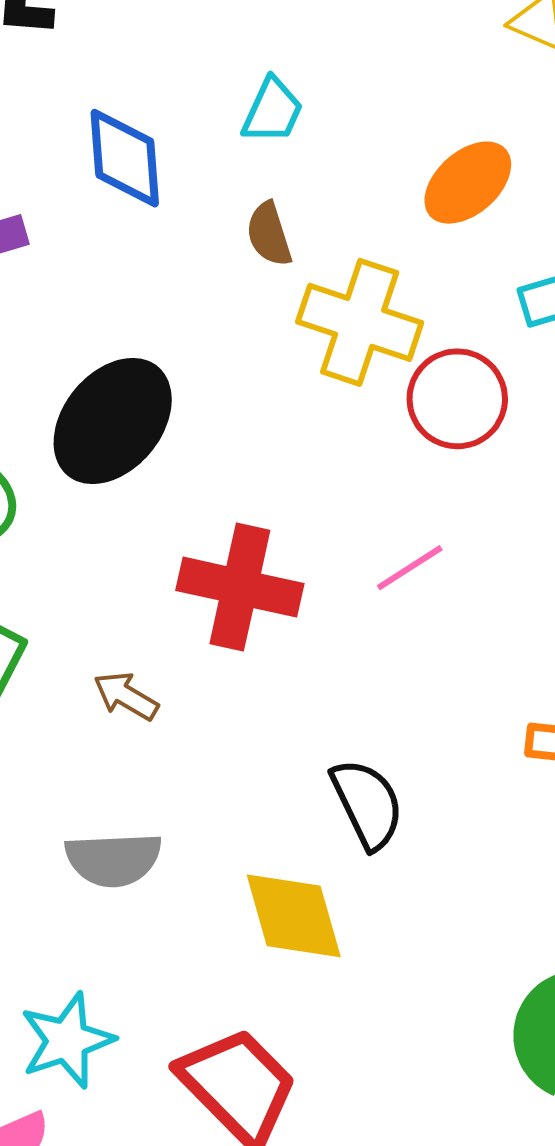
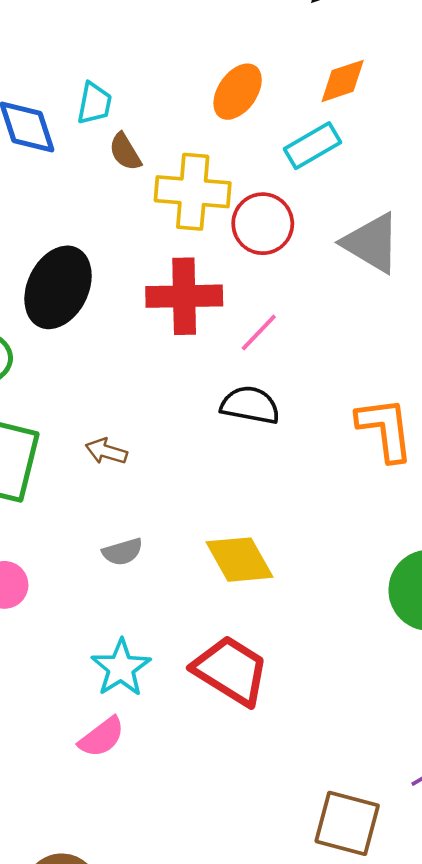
cyan trapezoid: (272, 111) -> (94, 103), moved
red cross: (240, 587) -> (184, 296), moved
black semicircle: (367, 804) -> (250, 405), moved, turned -40
gray semicircle: (113, 859) -> (122, 552), size x0.7

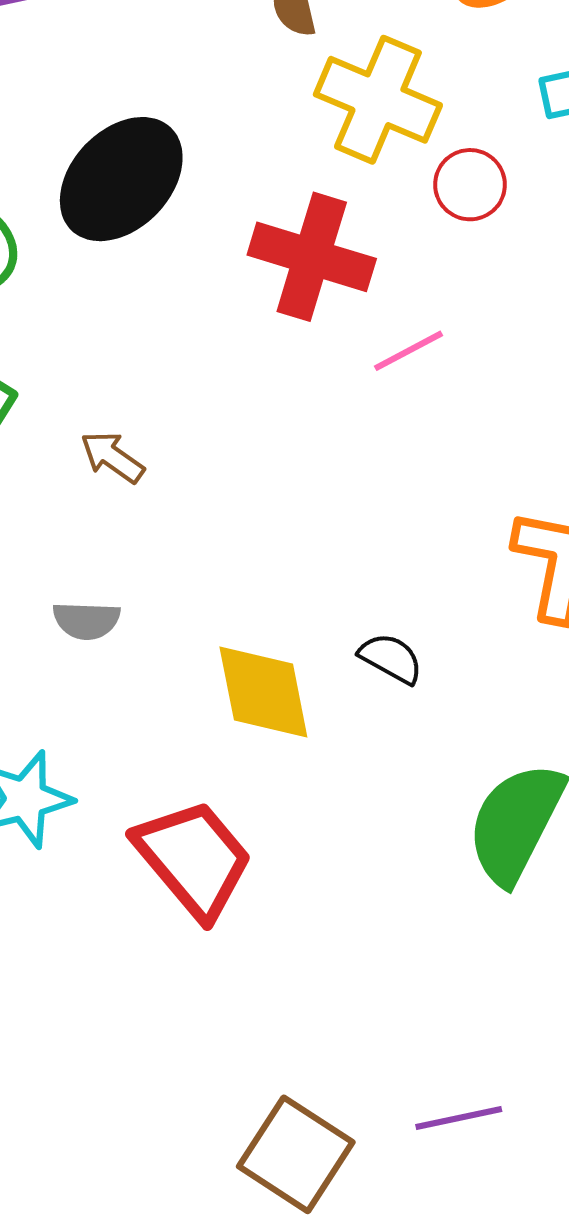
red circle: (263, 224) -> (470, 185), size x0.7
black semicircle: (250, 405) -> (391, 658), moved, size x0.7

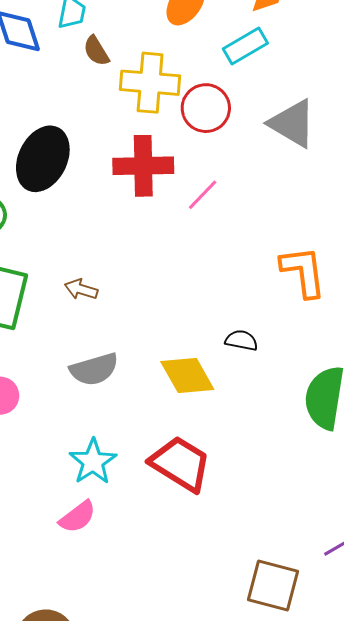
red circle: (470, 185) -> (206, 108), size x1.4
gray semicircle: (86, 620) -> (94, 369), size x1.5

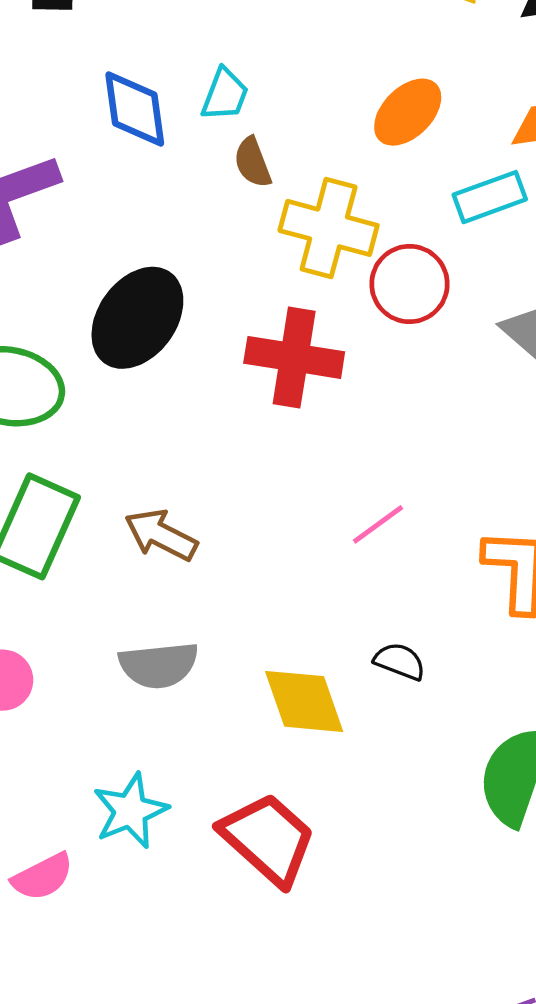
pink line: (203, 195) -> (378, 524), moved
brown arrow: (81, 289) -> (161, 535), size x1.4
pink semicircle: (78, 517) -> (43, 877), moved

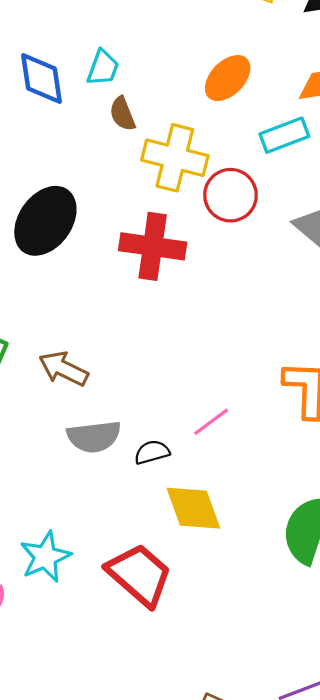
pink line: (378, 524) -> (211, 422), moved
black semicircle: (400, 661) -> (152, 452), moved, turned -36
gray semicircle: (159, 665) -> (94, 437), moved
yellow diamond: (304, 701) -> (193, 508), moved

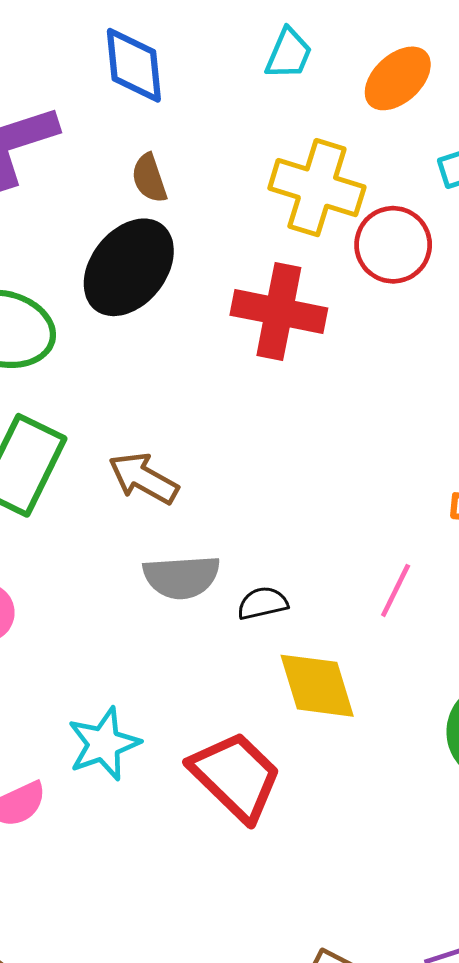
cyan trapezoid: (103, 68) -> (289, 54), moved
brown semicircle: (122, 114) -> (149, 178), moved
pink line: (211, 422) -> (396, 590), moved, turned -30

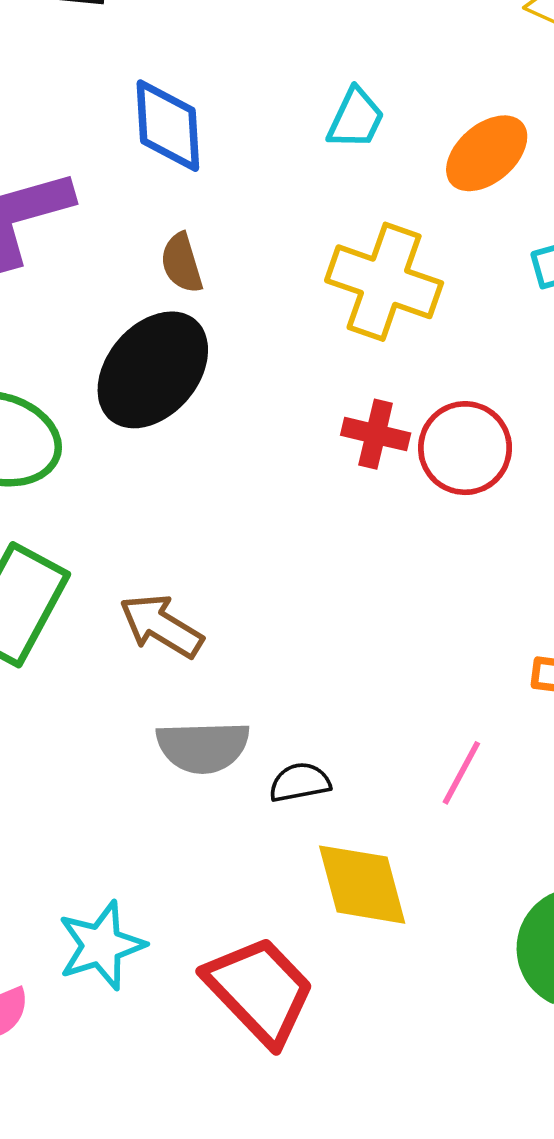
red circle: (393, 245) -> (465, 448), moved
red cross: (279, 312) -> (376, 434), moved, size x0.6

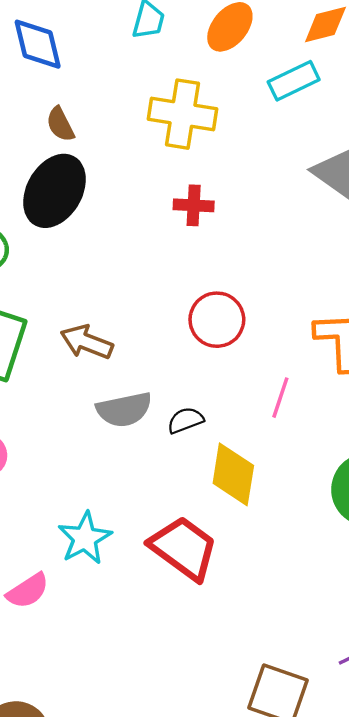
red circle: (465, 448) -> (217, 320), moved
yellow diamond: (362, 885) -> (233, 474), turned 34

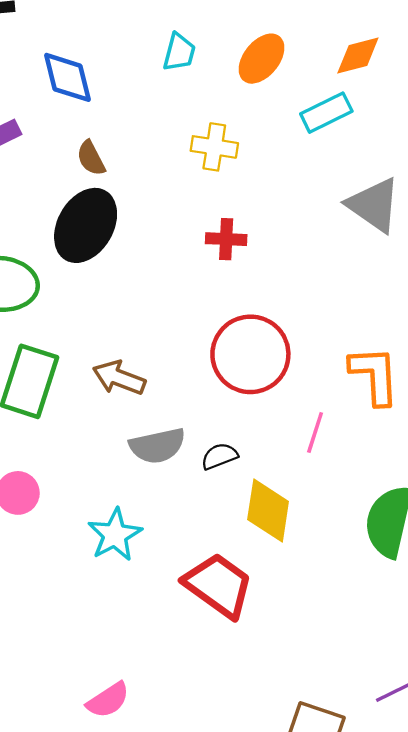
yellow cross: (183, 114) -> (214, 147), size x0.7
red circle: (217, 320) -> (250, 354), size x1.4
cyan star: (85, 538) -> (115, 535), moved
pink semicircle: (28, 591) -> (108, 700), moved

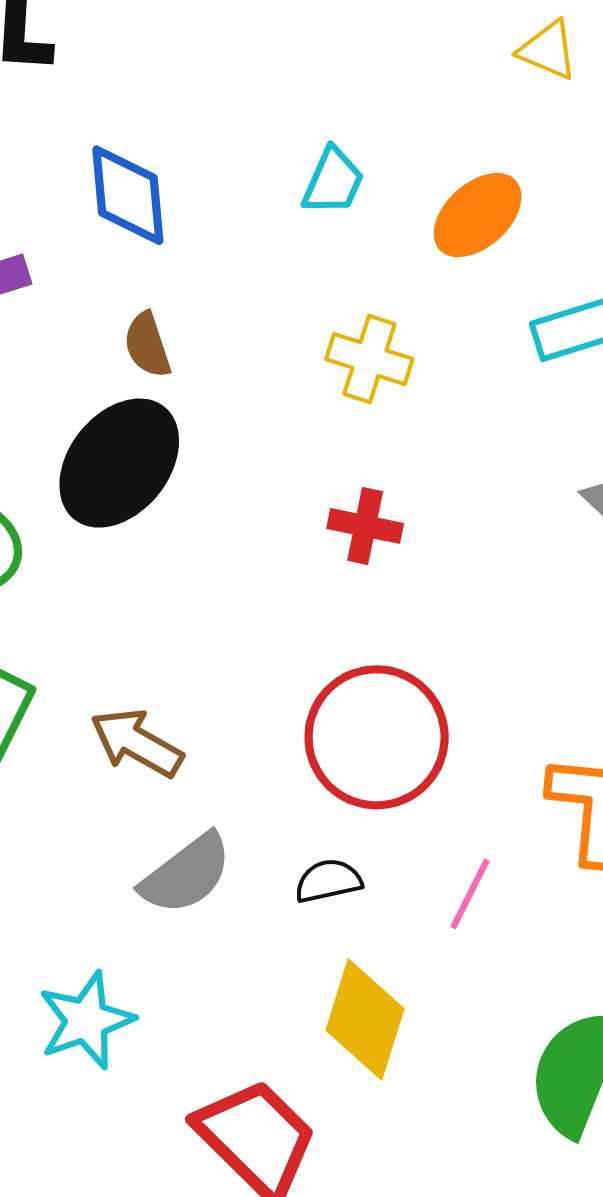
gray semicircle: (157, 446) -> (186, 874), turned -34
black semicircle: (219, 456) -> (328, 881), moved

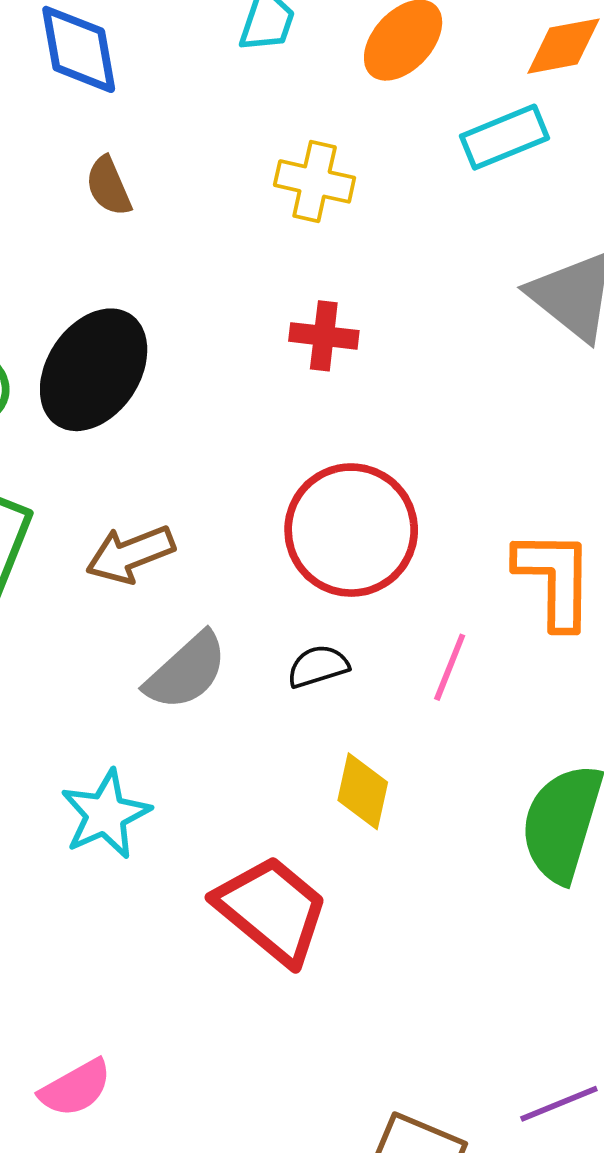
black ellipse: (119, 463) -> (94, 370), moved
brown arrow: (137, 743) -> (130, 554), turned -46
yellow diamond: (365, 1019) -> (363, 791), size x0.7

